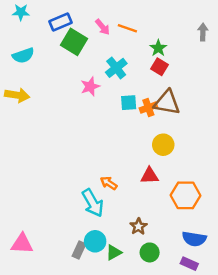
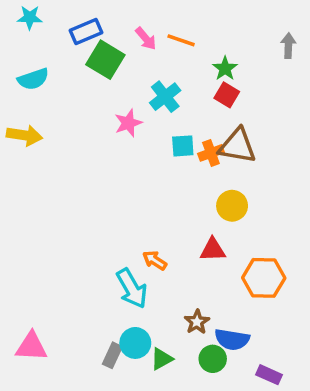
blue semicircle: (194, 239) -> (232, 339), moved

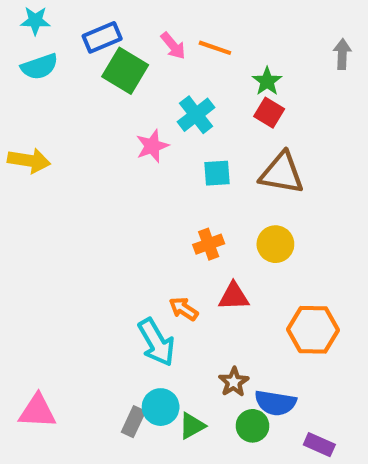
cyan semicircle: (33, 79) -> (39, 67), moved
orange cross: (211, 153) -> (209, 244), moved
red triangle: (213, 250) -> (234, 296), moved

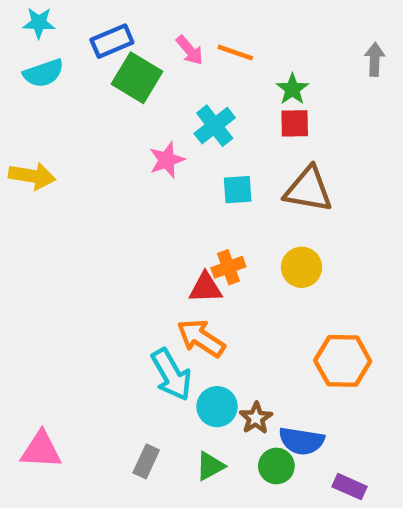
red square: (269, 113) -> (295, 123), turned -32
red triangle: (234, 296) -> (206, 288), moved
orange arrow: (184, 309) -> (201, 338), size x1.5
cyan circle: (161, 407) -> (217, 407), moved

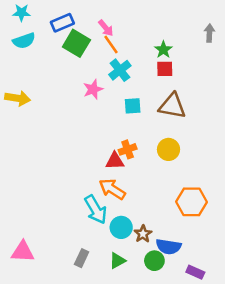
orange line: (235, 53) -> (111, 45), moved, turned 36

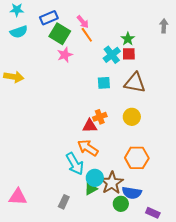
cyan cross: (120, 70) -> (112, 55), moved
pink star: (93, 89) -> (65, 55), moved
orange hexagon: (192, 202) -> (137, 158), moved
brown star: (143, 234) -> (112, 183), size x1.6
green triangle: (117, 261) -> (91, 189), moved

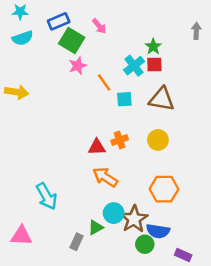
orange line: (87, 35) -> (104, 82), moved
red triangle: (90, 126) -> (97, 147), moved
cyan arrow: (75, 164) -> (47, 196), moved
green triangle: (91, 189) -> (96, 227), moved

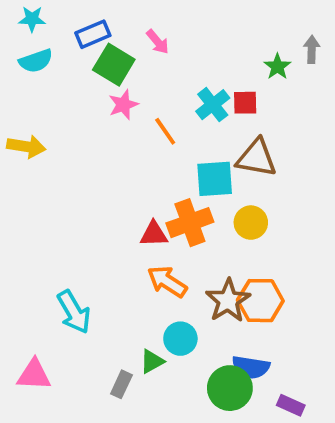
green star: (153, 47) -> (277, 67), moved
cyan square: (124, 99) -> (215, 179), moved, size x1.5
orange cross: (120, 140) -> (190, 223), size x1.6
brown star: (134, 219) -> (228, 301), moved
green circle: (145, 244) -> (230, 388), size x1.5

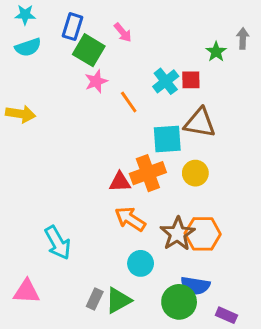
blue rectangle: (93, 34) -> (72, 27), turned -50
green triangle: (152, 361) -> (118, 300), moved, size x1.4

